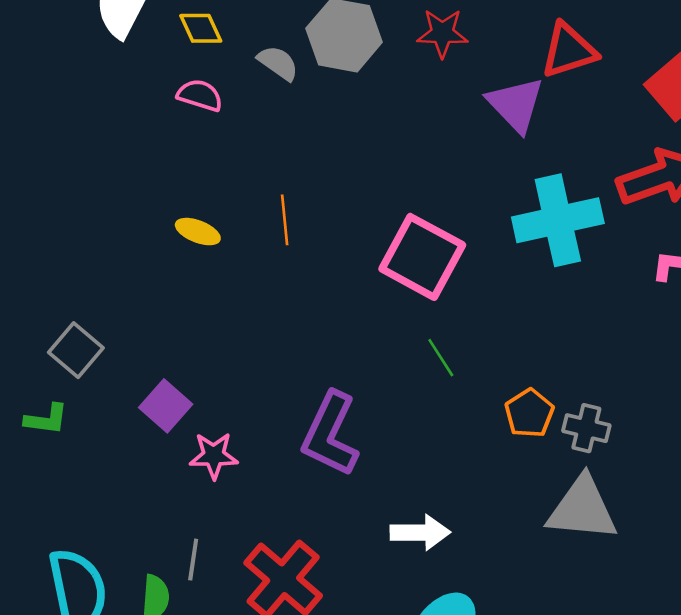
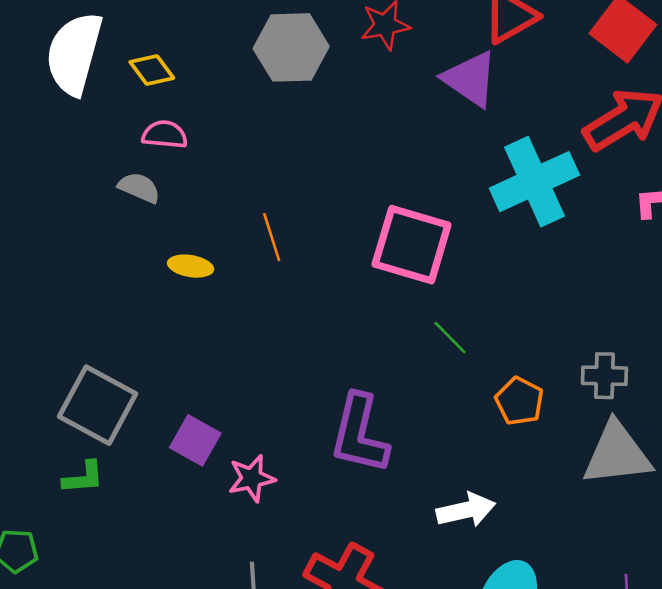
gray semicircle: (278, 63) -> (139, 188), moved
gray square: (76, 350) -> (98, 405), size x1.5
orange pentagon: (529, 413) -> (519, 401), moved

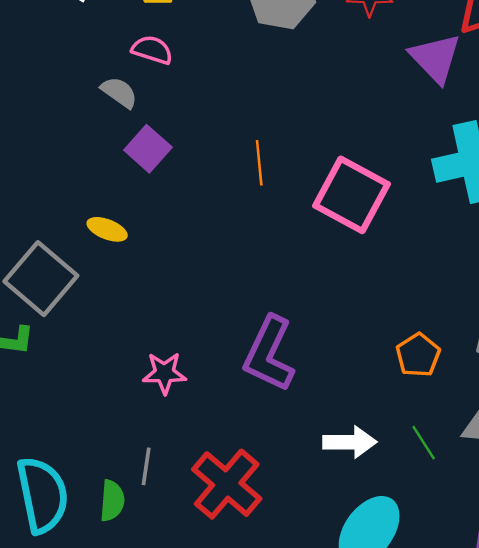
orange line: (272, 237) -> (259, 163), moved
yellow ellipse: (191, 266) -> (107, 229), moved
green line: (450, 338) -> (424, 443), moved
purple square: (195, 440) -> (148, 149), moved

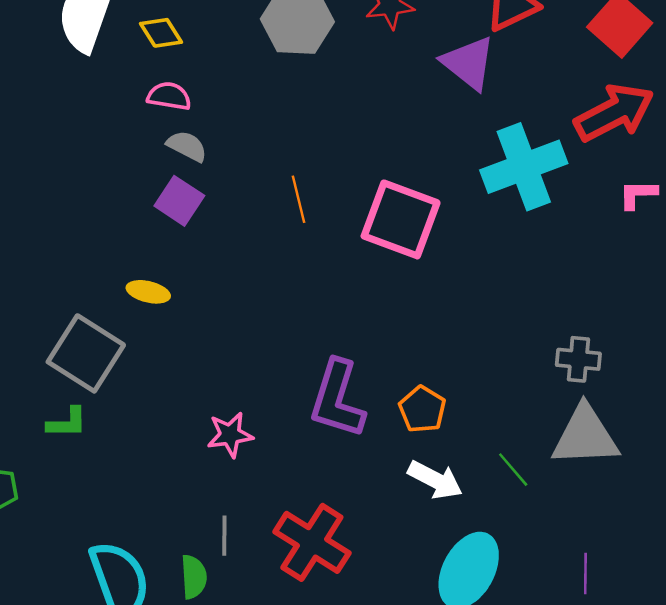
gray semicircle: (119, 92) -> (187, 146), moved
orange pentagon: (418, 355) -> (422, 409), moved
white arrow: (350, 442) -> (435, 480), turned 36

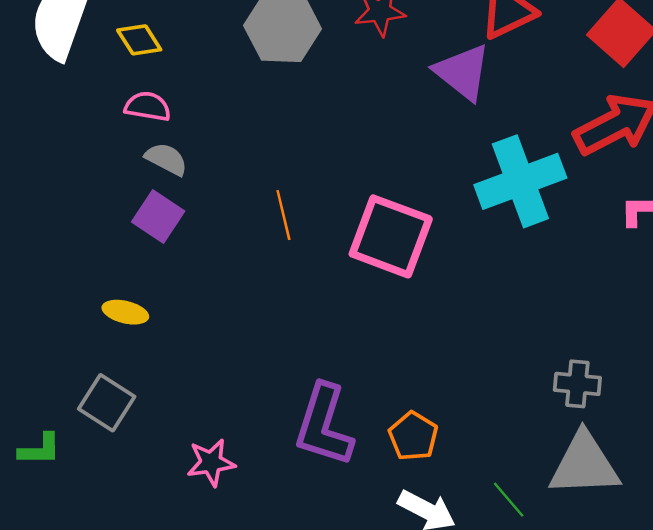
gray square: (86, 353) -> (107, 403), moved, size x0.7

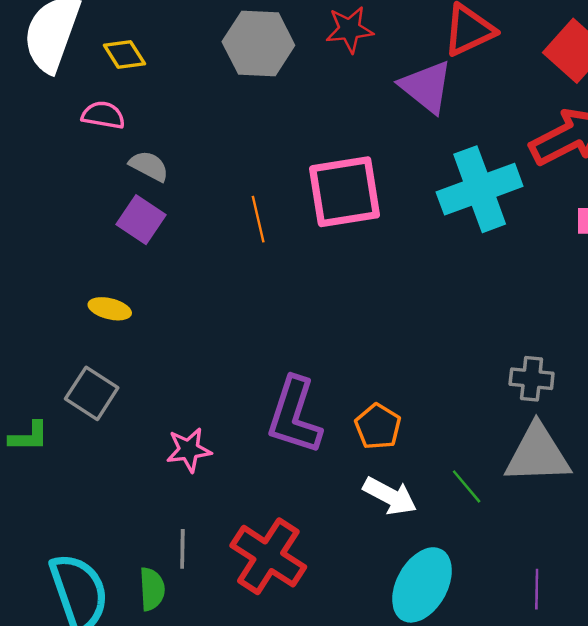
pink semicircle: (148, 106) -> (103, 115), moved
pink square: (391, 236) -> (345, 192), moved, turned -30

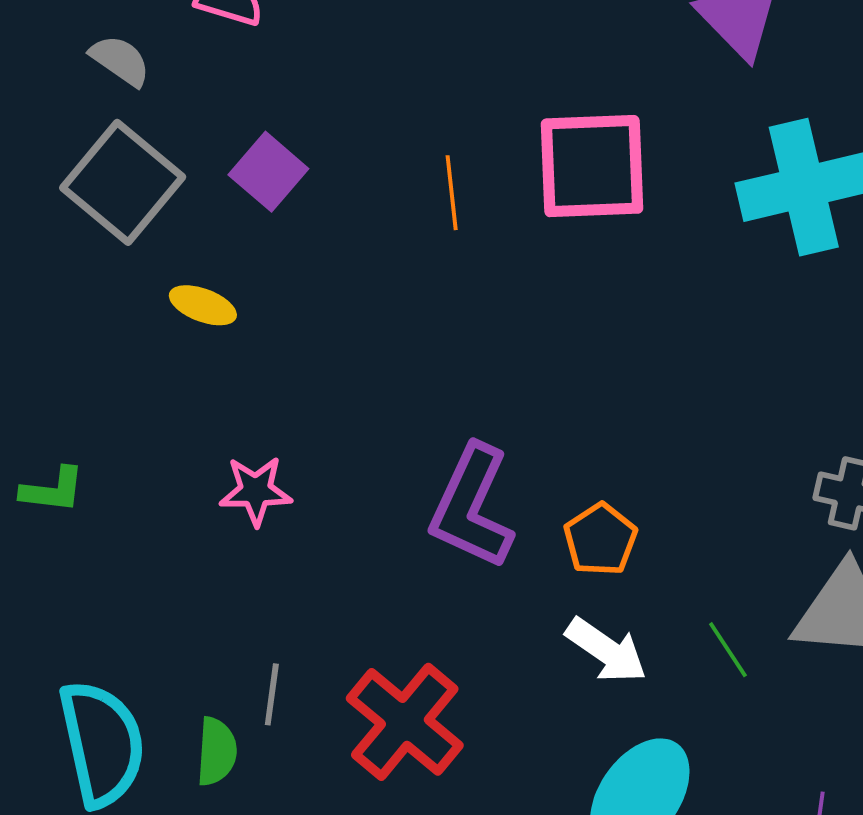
gray semicircle: (149, 166) -> (120, 60), moved
gray square: (92, 393) -> (123, 182), moved, size x1.4
pink star: (189, 450) -> (256, 491), moved

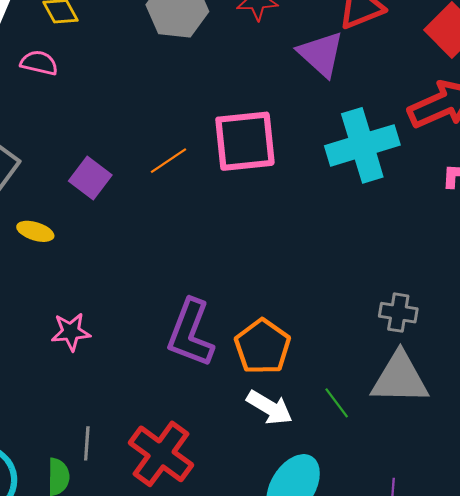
purple square: (268, 172) -> (90, 178), moved
orange line: (452, 193) -> (169, 161), turned 66
orange pentagon: (600, 539) -> (262, 347), size x1.4

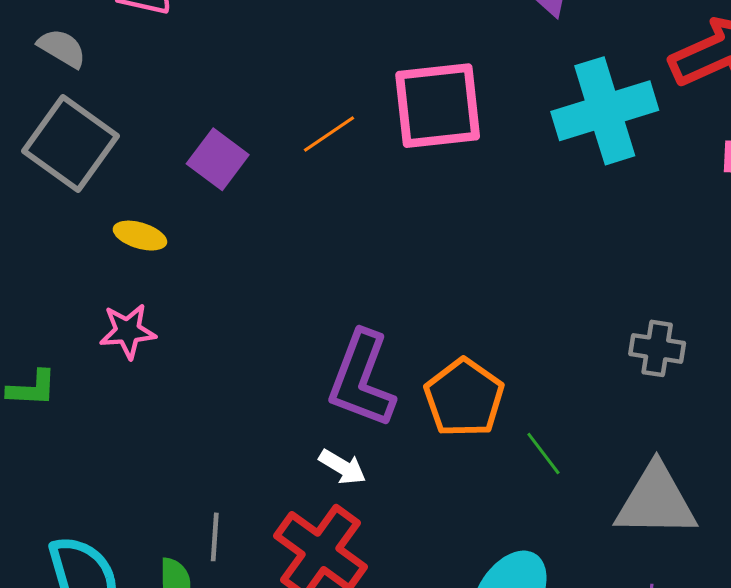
pink star: (71, 332) -> (128, 331), moved
gray triangle: (400, 378) -> (656, 501), moved
green line: (337, 403) -> (543, 454), moved
white arrow: (270, 408) -> (342, 467), moved, size x0.7

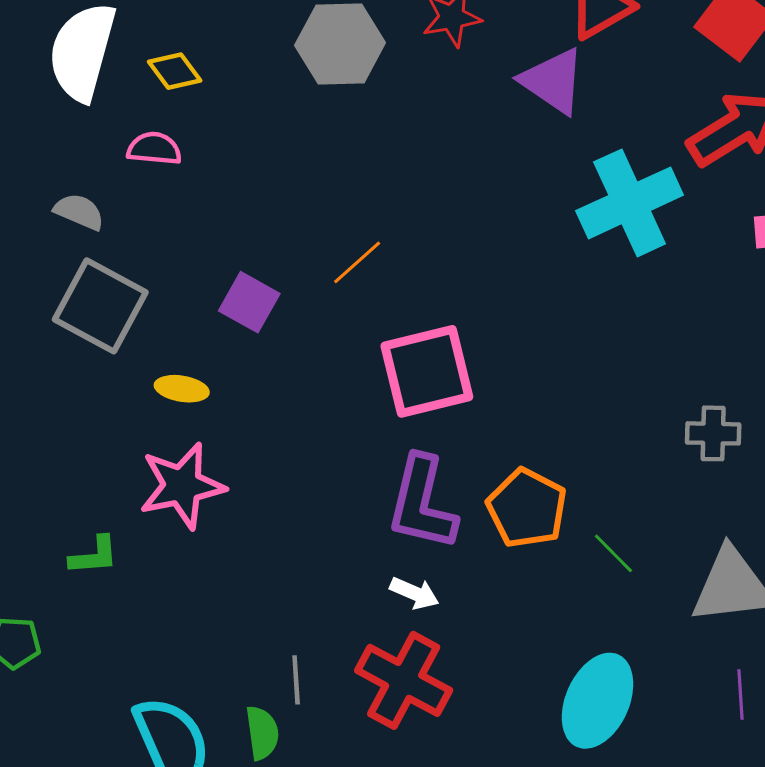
pink square: (438, 106) -> (427, 371), moved
pink star: (128, 331) -> (182, 486), size x1.5

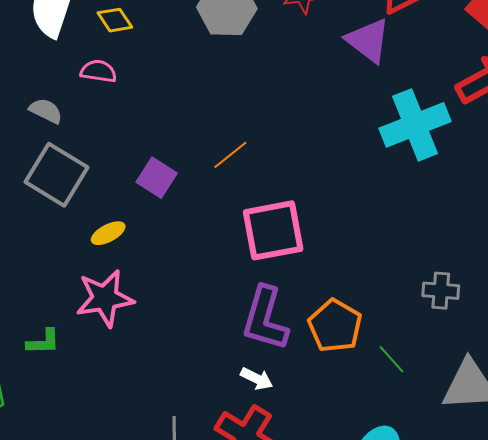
yellow ellipse: (182, 389) -> (108, 233), turned -40
gray cross: (713, 433) -> (441, 291), moved

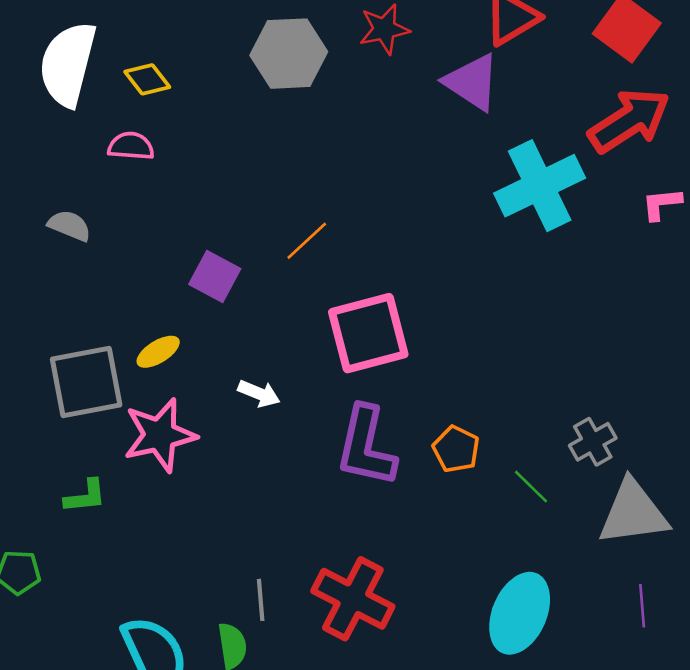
gray semicircle: (46, 111) -> (69, 226), moved
gray square: (57, 175) -> (86, 382), moved, turned -38
gray cross: (441, 291) -> (593, 442), moved, turned -30
orange pentagon: (335, 326) -> (456, 449), size x0.7
white arrow: (257, 379) -> (259, 393), moved

